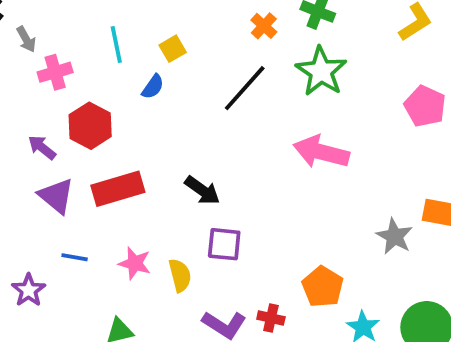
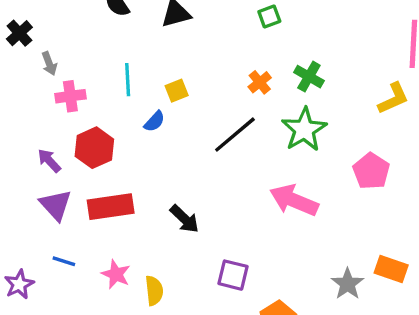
pink pentagon: (425, 106) -> (371, 171), moved
purple square: (224, 244) -> (233, 275), moved

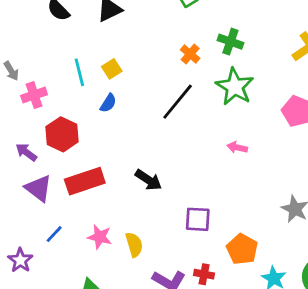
yellow square: (177, 91) -> (112, 69), moved
pink arrow: (294, 200) -> (237, 147), size x0.5
blue line: (64, 261) -> (54, 234), turned -54

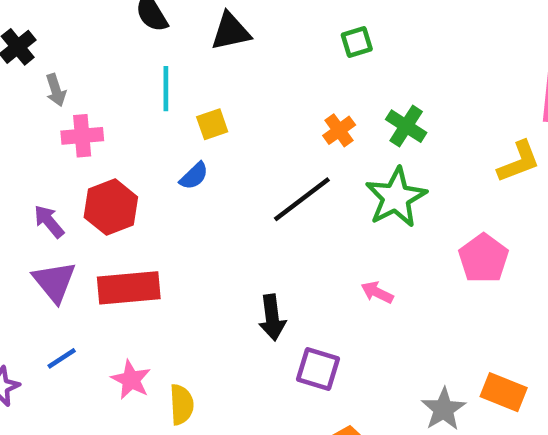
cyan line: (79, 72) -> (166, 89), moved
black arrow: (148, 180) -> (272, 318), moved, turned 36
purple square: (198, 219) -> (318, 369), moved

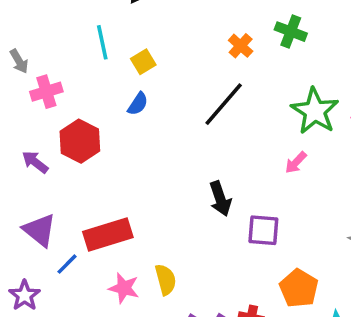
green star: (396, 197) -> (315, 111), moved
purple triangle: (54, 282) -> (39, 230), moved
red rectangle: (129, 288) -> (108, 234), moved
pink arrow: (377, 292) -> (296, 163), turned -60
pink star: (131, 380) -> (124, 288), moved

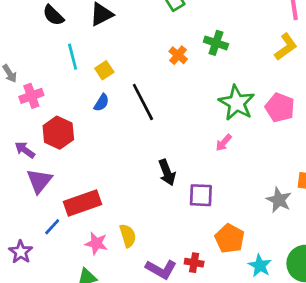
black line: (224, 104) -> (143, 102), moved, turned -66
purple triangle: (39, 230) -> (39, 181), moved, turned 32

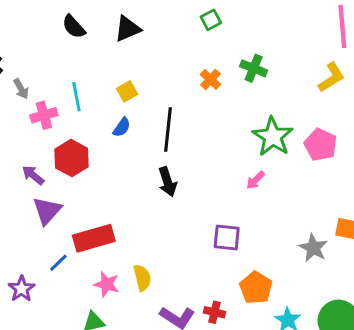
cyan line: (73, 57) -> (76, 97), moved
black line: (143, 102) -> (168, 129), turned 30
black arrow: (167, 172) -> (167, 182), moved

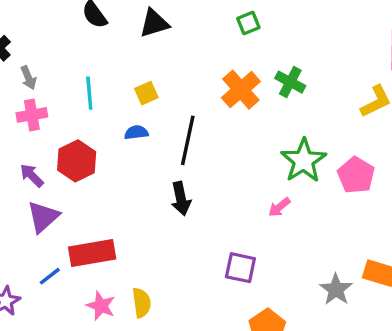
orange cross: (210, 79) -> (241, 90), size x1.6
pink cross: (44, 115) -> (32, 115), moved
blue semicircle: (122, 127) -> (136, 132), turned -138

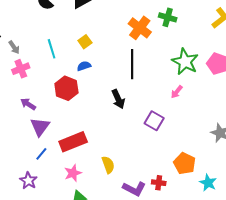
black line: (188, 140) -> (132, 64), moved
red hexagon: (77, 161) -> (66, 88), moved
purple square: (240, 268) -> (154, 121), moved, turned 30
blue line: (50, 276) -> (41, 154), moved
pink star: (101, 306) -> (73, 173), moved, turned -30

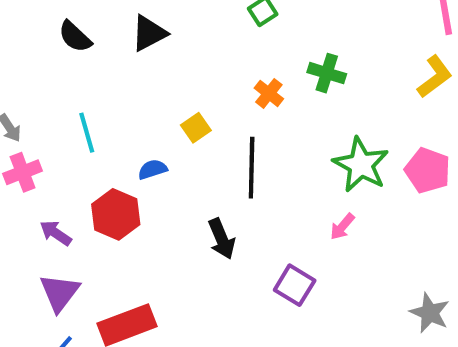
orange cross: (140, 28) -> (269, 93), size x0.6
yellow square: (85, 42) -> (196, 128), moved
purple arrow: (28, 104) -> (56, 233), moved

